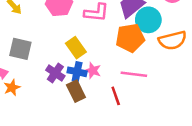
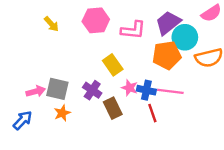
gray square: (20, 49) -> (57, 89), moved
blue cross: (77, 72) -> (146, 90), moved
orange star: (12, 87) -> (62, 113), moved

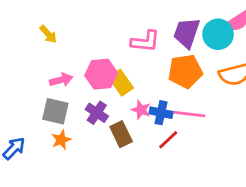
pink hexagon: (96, 20) -> (101, 74), moved
purple trapezoid: (168, 23) -> (187, 33), turned -32
cyan circle: (185, 37) -> (218, 34), moved
pink arrow: (36, 91) -> (61, 80), moved
red line: (152, 113) -> (168, 140), turned 66

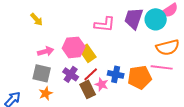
orange pentagon: (185, 71) -> (140, 77), moved
pink star: (141, 110) -> (102, 84), moved
pink line: (190, 114) -> (162, 67), moved
red line: (168, 140) -> (91, 74), moved

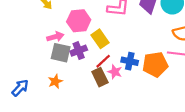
pink hexagon: (74, 47) -> (79, 21), moved
gray square: (42, 73) -> (61, 53), moved
purple cross: (71, 74) -> (79, 51), moved, turned 35

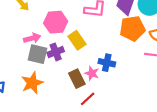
red line: (103, 61) -> (88, 99), moved
orange pentagon: (155, 64) -> (132, 29), moved
orange star: (55, 81) -> (32, 83), size x1.5

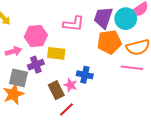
yellow rectangle: (77, 40) -> (56, 53), turned -48
gray square: (38, 54) -> (18, 78), moved

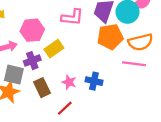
yellow rectangle: (56, 53) -> (54, 49), turned -42
blue cross: (85, 75) -> (94, 81), moved
brown rectangle: (56, 90) -> (42, 88), moved

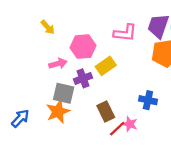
pink star: (69, 82) -> (130, 124), moved
brown rectangle: (42, 88) -> (106, 112), moved

